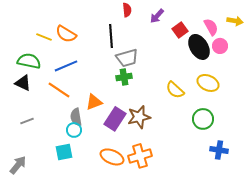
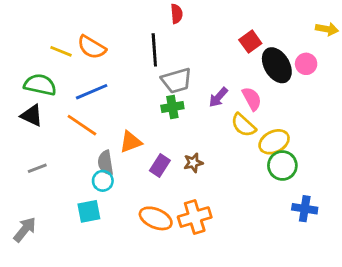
purple arrow: (157, 16) -> (218, 97), moved
pink semicircle: (211, 27) -> (252, 99), moved
yellow ellipse: (208, 83) -> (274, 142), moved, turned -50
brown star: (139, 117) -> (193, 163), size x0.6
purple rectangle: (115, 119) -> (160, 165), size x0.7

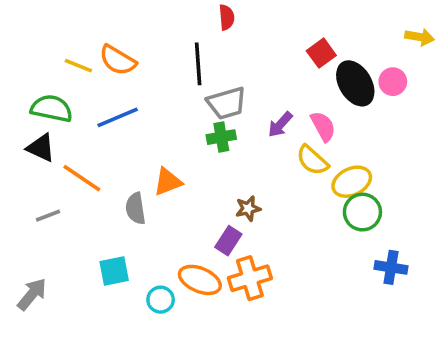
orange line: (82, 125) -> (82, 178), moved
purple rectangle: (160, 165) -> (228, 241), moved
cyan circle: (103, 181) -> (161, 300), moved

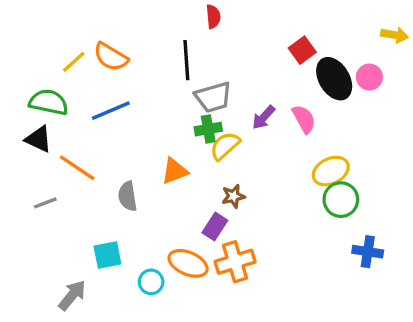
yellow line: (78, 66) -> (74, 62), turned -64
yellow semicircle: (312, 160) -> (225, 146), moved, turned 96
orange triangle: (168, 182) -> (175, 171), moved
gray arrow: (32, 294) -> (72, 295), moved

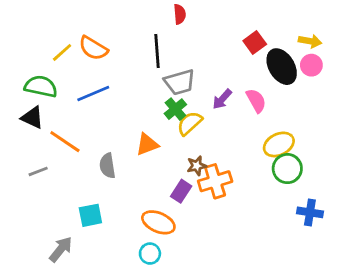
yellow arrow: (395, 35) -> (310, 41), moved
green cross: (208, 129) -> (175, 109), turned -30
orange cross: (235, 262) -> (215, 181), moved
cyan circle: (151, 282) -> (150, 254), moved

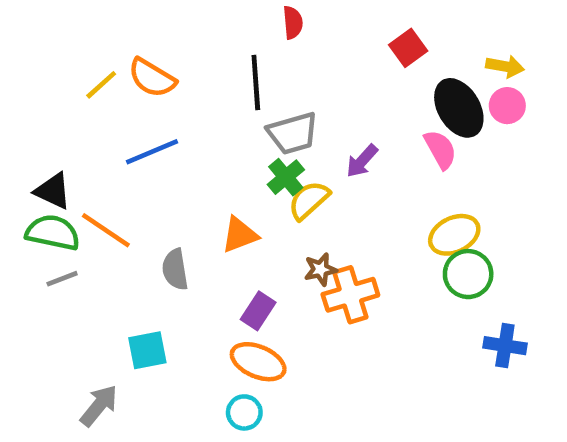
red square: (255, 42) -> (408, 48), moved
green semicircle: (41, 86) -> (53, 232), moved
pink semicircle: (256, 101) -> (440, 149), moved
purple rectangle: (181, 191) -> (258, 311), moved

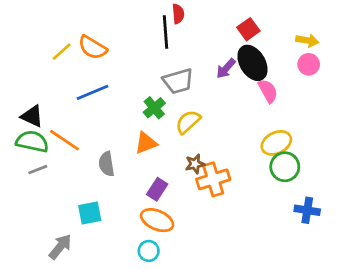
black line: (256, 83) -> (165, 32), moved
black ellipse: (459, 108) -> (252, 63), moved
purple arrow: (362, 161) -> (226, 69), moved
green cross: (286, 177) -> (154, 108), moved

